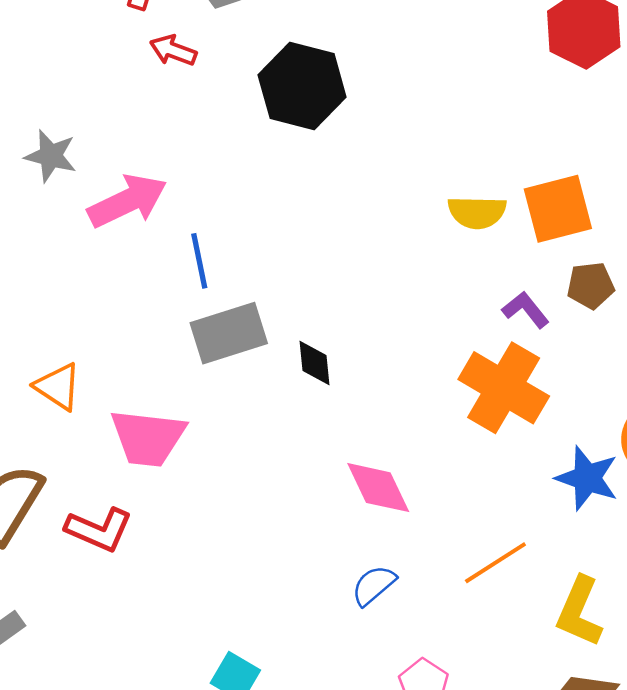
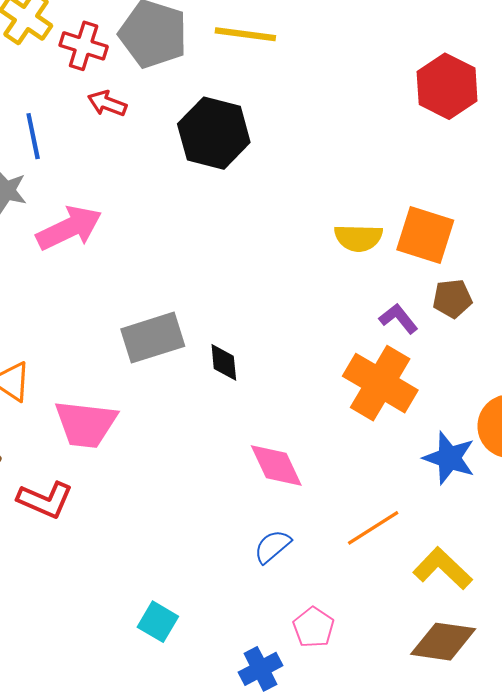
orange square: (558, 209) -> (425, 235), turned 32
blue line: (199, 261) -> (33, 136), moved
yellow L-shape: (579, 612) -> (443, 568), turned 110

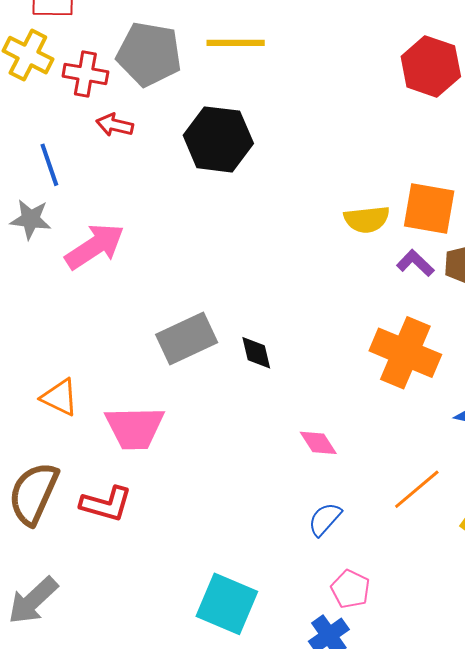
purple L-shape: (398, 319) -> (415, 263), moved
pink diamond: (276, 466) -> (318, 443), size x0.7
cyan square: (158, 622) -> (227, 604), size x1.6
pink pentagon: (314, 627) -> (350, 589), moved

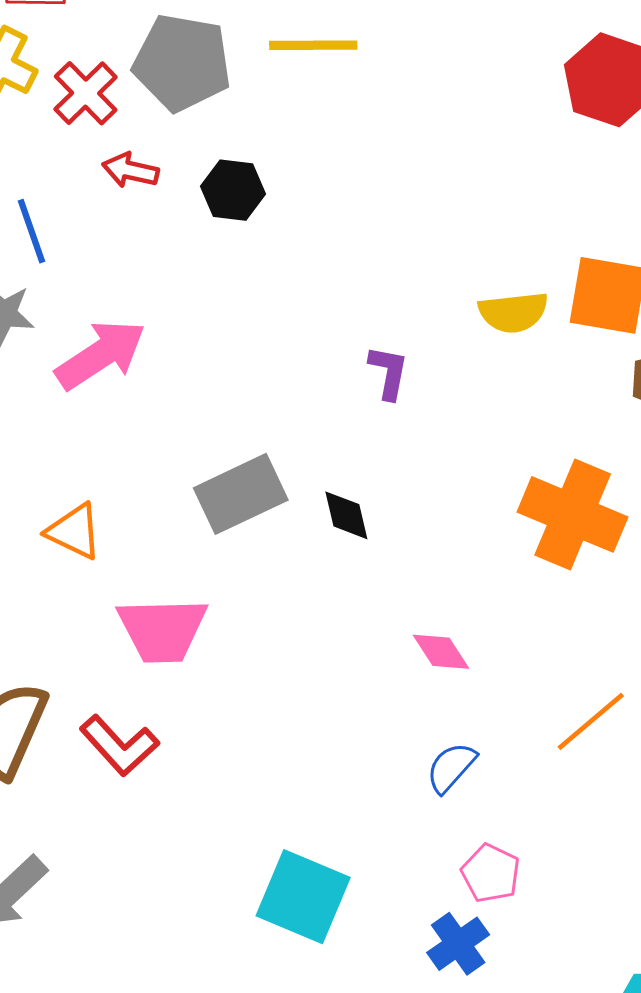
red cross: (85, 74) -> (86, 93), turned 36
black hexagon: (218, 139) -> (233, 190), moved, size x0.6
purple L-shape: (415, 263) -> (389, 372), moved, turned 57
orange triangle: (60, 397) -> (74, 532), moved
red L-shape: (106, 504) -> (119, 745), turned 32

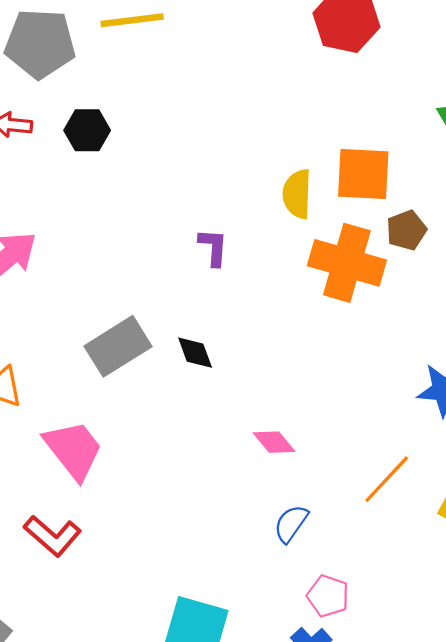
yellow semicircle: (513, 312) -> (297, 194), turned 105
orange cross: (573, 514) -> (347, 263), moved
pink trapezoid: (162, 630) -> (73, 450), turned -120

